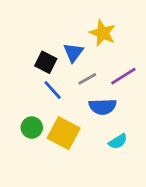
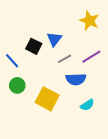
yellow star: (103, 33) -> (89, 21), moved
blue line: (53, 90) -> (12, 61), moved
green circle: (32, 128) -> (17, 85), moved

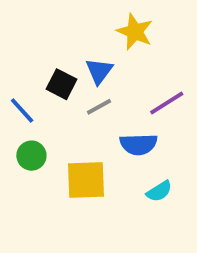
yellow star: (89, 21) -> (135, 32), moved
gray line: (65, 59) -> (99, 107), moved
yellow square: (47, 99) -> (86, 180), turned -30

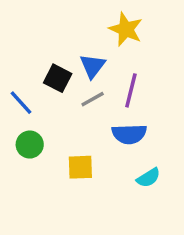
purple line: (167, 103) -> (131, 90), moved, turned -44
yellow square: (86, 180) -> (80, 167), size x0.7

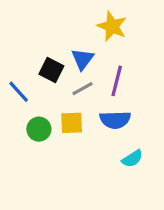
green circle: (30, 145) -> (39, 129), moved
yellow square: (80, 167) -> (72, 123), moved

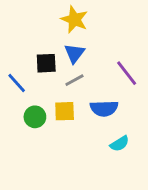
yellow star: (112, 26) -> (74, 20), moved
black square: (51, 70) -> (46, 63), turned -30
purple line: (117, 81) -> (127, 73), moved, turned -52

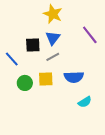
purple line: (127, 73) -> (90, 35), moved

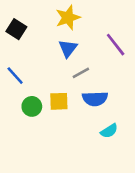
yellow star: (53, 14) -> (68, 18), turned 30
black square: (33, 45) -> (16, 29), moved, turned 35
gray line: (53, 57) -> (81, 73), moved

